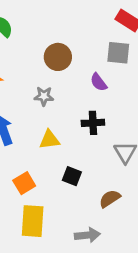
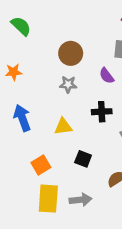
gray star: (44, 96) -> (68, 84), moved
gray arrow: (87, 235) -> (81, 200), moved

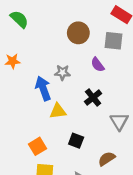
brown circle: (71, 53) -> (78, 33), moved
black cross: (102, 112) -> (93, 98), turned -36
blue arrow: (22, 118) -> (43, 88), moved

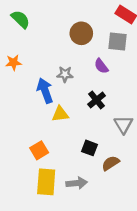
black square: (76, 141) -> (89, 148), moved

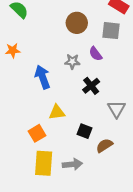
gray star: (65, 74) -> (72, 62), moved
yellow triangle: (60, 114) -> (57, 112), moved

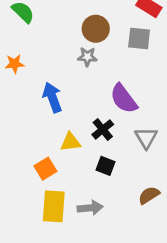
purple semicircle: (96, 54) -> (124, 99), moved, size x1.6
gray star: (72, 62) -> (87, 57), moved
black cross: (91, 86) -> (103, 129), moved
brown semicircle: (104, 146) -> (149, 195), moved

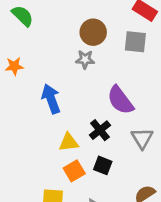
orange square: (45, 169) -> (74, 171), moved

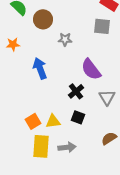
brown circle: (93, 32) -> (43, 19), moved
yellow triangle: (69, 142) -> (53, 121), moved
orange square: (74, 171) -> (33, 121), moved

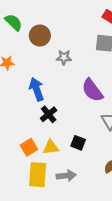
black cross: (76, 91) -> (49, 114), moved

